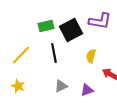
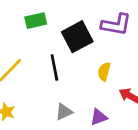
green rectangle: (46, 26) -> (36, 21), moved

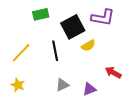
yellow semicircle: (104, 72) -> (88, 46), moved, turned -136

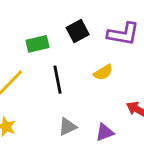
green rectangle: (41, 14) -> (38, 44), moved
black square: (73, 27) -> (78, 31), moved, size x0.7

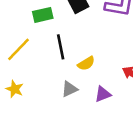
yellow semicircle: (103, 72) -> (86, 63), moved

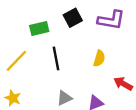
yellow semicircle: (86, 63) -> (99, 58), moved, turned -42

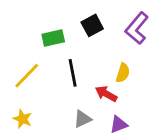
purple L-shape: (111, 20) -> (137, 28), turned 120
red arrow: (123, 84) -> (106, 94), moved

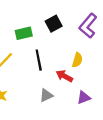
purple triangle: (119, 124) -> (84, 98), moved

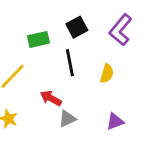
black line: (39, 60) -> (70, 63), moved
red arrow: (64, 76) -> (51, 98), moved

